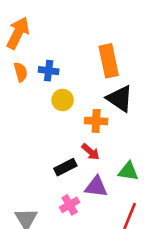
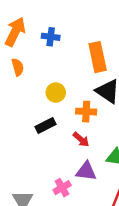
blue cross: (49, 71) -> (51, 37), moved
black rectangle: (65, 167) -> (46, 126), moved

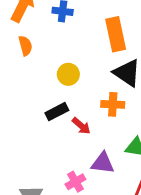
orange cross: (86, 112) -> (113, 104), moved
red arrow: (81, 139) -> (81, 126), moved

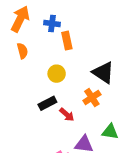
orange rectangle: (116, 34) -> (67, 41), moved, size x0.7
orange cross: (113, 104) -> (92, 98), turned -36

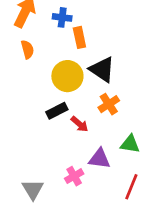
black triangle: (103, 72) -> (102, 69), moved
yellow circle: (57, 74) -> (67, 76), size x1.5

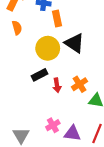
orange cross: (109, 104) -> (80, 84), moved
red arrow: (79, 124) -> (57, 85), turned 40
purple triangle: (99, 159) -> (72, 133), moved

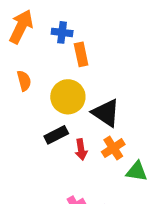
orange semicircle: (17, 28) -> (24, 81), moved
black triangle: (74, 43) -> (106, 113), moved

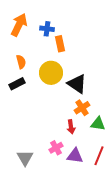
black rectangle: (56, 135) -> (17, 84), moved
red arrow: (81, 150) -> (71, 127), moved

